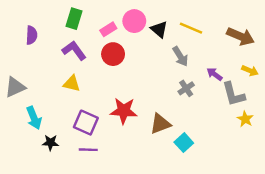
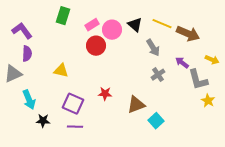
pink circle: (134, 21) -> (112, 30), moved
purple semicircle: (32, 35) -> (27, 54), moved
brown arrow: (240, 36) -> (188, 34), moved
purple L-shape: (74, 51) -> (22, 31), moved
red star: (124, 111) -> (105, 94), size x0.6

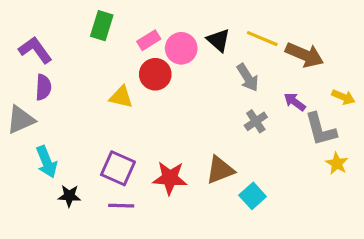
yellow triangle: (61, 71) -> (121, 97), moved
red star: (105, 94) -> (170, 178), moved, size x1.5

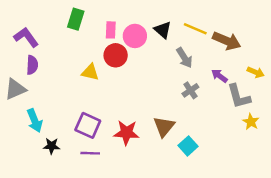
pink rectangle: (149, 40) -> (111, 30), turned -56
brown triangle: (220, 170) -> (164, 127), turned -30

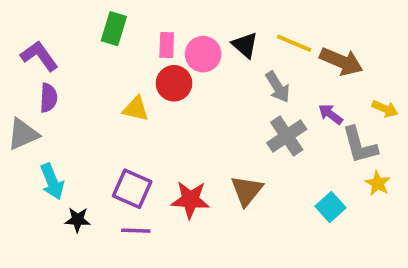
gray cross: (190, 90) -> (287, 136), size x1.5
cyan square: (188, 146) -> (330, 207), moved

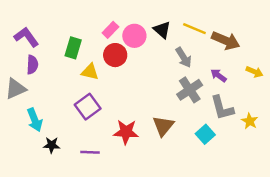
green rectangle: (114, 29) -> (73, 48), moved
pink rectangle: (167, 45) -> (110, 30), turned 42
gray L-shape: (360, 145) -> (222, 108), moved
purple square: (132, 189) -> (88, 107), moved, turned 30
cyan square: (330, 207) -> (205, 134), moved

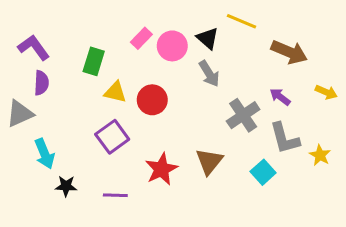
yellow line: (194, 29) -> (242, 21), moved
red circle: (115, 55) -> (152, 100), moved
gray arrow: (184, 57) -> (209, 74), moved
red star: (126, 132) -> (161, 169), turned -30

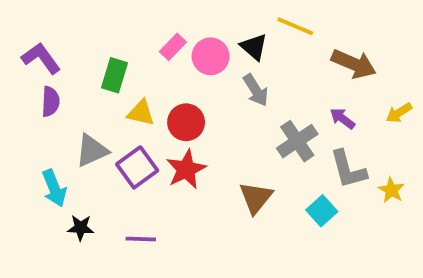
yellow arrow: (326, 92) -> (399, 113), turned 125
gray triangle: (20, 114) -> (92, 151), moved
red star: (161, 169) -> (186, 169), moved

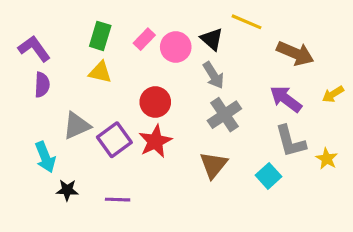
green rectangle: (114, 75) -> (100, 36), moved
yellow triangle: (141, 113) -> (100, 72), moved
purple arrow: (342, 118) -> (286, 99), size x1.5
gray cross: (297, 141) -> (224, 115), moved

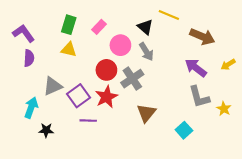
pink circle: (176, 47) -> (120, 45), moved
gray cross: (224, 115) -> (132, 79), moved
cyan arrow: (45, 157) -> (31, 108), turned -138
cyan square: (268, 176) -> (184, 130), moved
purple line: (118, 200) -> (88, 121), moved

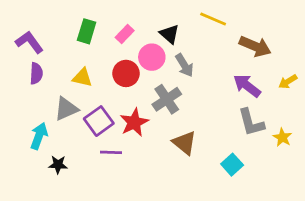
black triangle: (145, 27) -> (170, 34), moved
yellow triangle: (69, 49) -> (82, 78), moved
red circle: (106, 70) -> (126, 73), moved
brown triangle: (146, 113) -> (184, 143), turned -30

